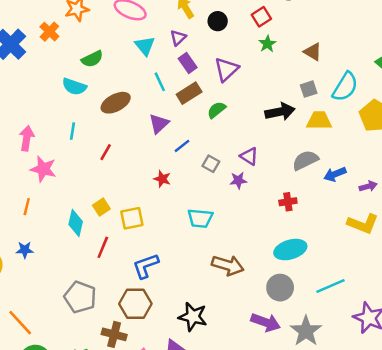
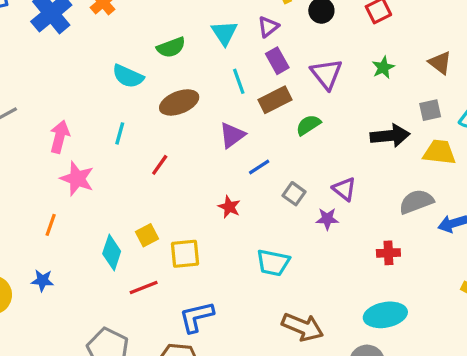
green star: (267, 44) -> (383, 67), moved
green semicircle: (92, 59) -> (171, 47), moved
purple triangle: (226, 69) -> (326, 74), turned -32
red line: (103, 247) -> (144, 287), turned 40

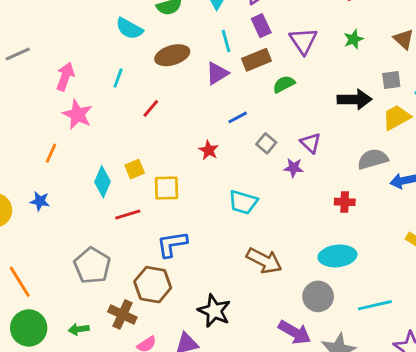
purple triangle: (232, 135) -> (217, 73), moved
yellow trapezoid: (439, 152) -> (396, 117), turned -40

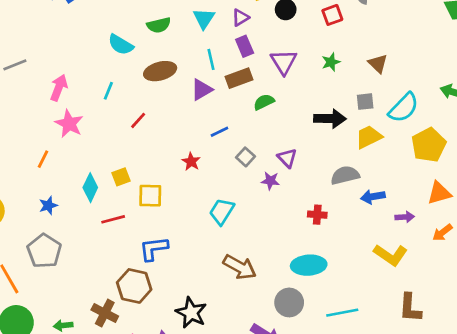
blue star: (40, 201) -> (48, 205), moved, turned -30
cyan trapezoid: (243, 202) -> (222, 211), turned 104
gray pentagon: (92, 266) -> (44, 251), moved

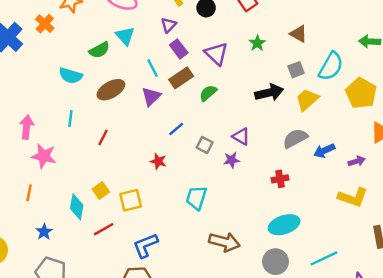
cyan triangle: (204, 18) -> (125, 36), moved

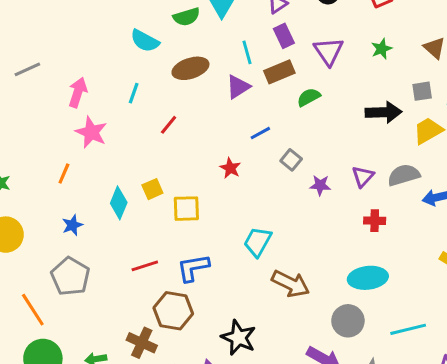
purple triangle: (241, 136) -> (363, 176), moved, turned 30
cyan trapezoid: (196, 198) -> (258, 242), moved
red line: (104, 229) -> (145, 266), moved

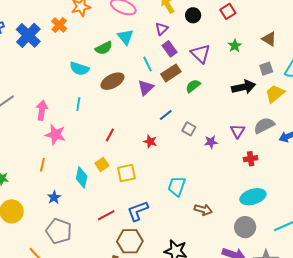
red line: (169, 125) -> (110, 135), moved
brown arrow: (291, 284) -> (203, 210), size x0.7

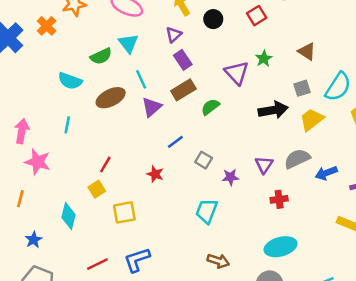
purple triangle: (201, 54) -> (237, 73), moved
cyan line: (147, 64) -> (141, 79), moved
yellow square: (102, 164) -> (97, 189), moved
cyan trapezoid: (177, 186) -> (207, 211), moved

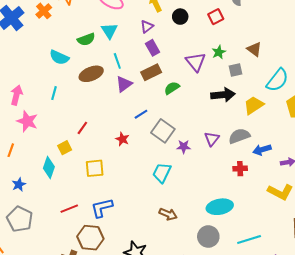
gray square: (302, 88) -> (235, 70), moved
gray square: (204, 160) -> (163, 131), size x1.6
yellow square: (97, 189) -> (65, 148), moved
red cross: (279, 199) -> (240, 169), moved

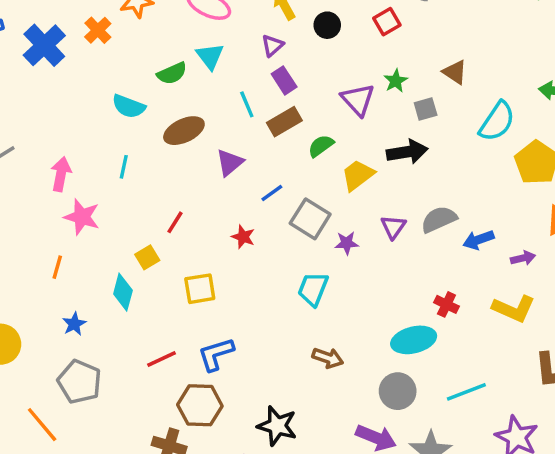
cyan line: (117, 61) -> (247, 104), moved
purple triangle: (124, 84) -> (230, 163), moved
yellow trapezoid: (254, 105) -> (358, 175), moved
red cross: (240, 169) -> (446, 304), moved, turned 32

